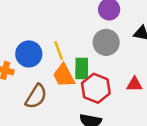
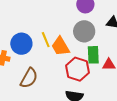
green rectangle: (82, 69) -> (93, 55), moved
orange trapezoid: (64, 76) -> (60, 46), moved

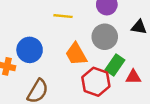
yellow line: (46, 40) -> (63, 16), moved, turned -63
green rectangle: (93, 55) -> (115, 65), turned 36

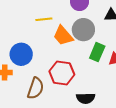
orange trapezoid: (76, 54) -> (63, 36), moved
red hexagon: (96, 82) -> (62, 73), moved

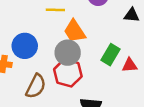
gray circle: (83, 30) -> (68, 53), moved

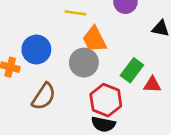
red hexagon: (68, 73) -> (106, 100), moved

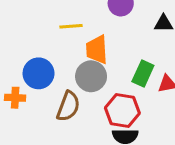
orange trapezoid: (94, 39) -> (97, 50), turned 36
brown semicircle: (44, 96) -> (68, 106), moved

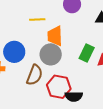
red hexagon: (122, 111) -> (59, 87), moved

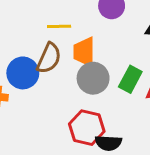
gray circle: (51, 54) -> (93, 78), moved
brown semicircle: (35, 75) -> (49, 58), moved

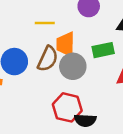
brown semicircle: (49, 58) -> (48, 59), moved
green rectangle: (130, 79) -> (103, 50), moved, turned 50

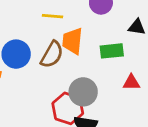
gray circle: (73, 66) -> (83, 92), moved

